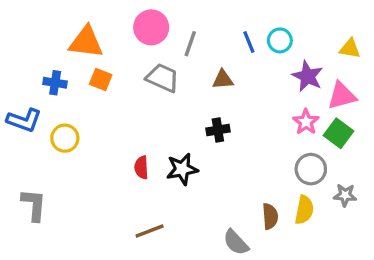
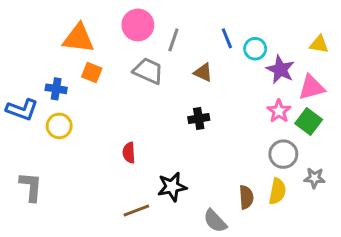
cyan circle: (280, 40) -> (255, 49), moved
brown triangle: (223, 79) -> (203, 72), turned 30
blue cross: (55, 83) -> (56, 89), moved
black star: (182, 169) -> (172, 187), moved

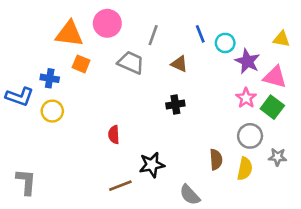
pink circle: (138, 25) -> (107, 23), moved
pink triangle: (312, 87) -> (275, 77), turned 30
gray L-shape: (31, 187) -> (26, 182), moved
brown semicircle: (246, 197) -> (216, 159), moved

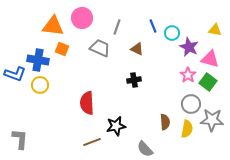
blue cross: (50, 78) -> (38, 60), size x1.5
red semicircle: (114, 135) -> (87, 103), size x1.6
gray star: (278, 157) -> (212, 120), size x1.6

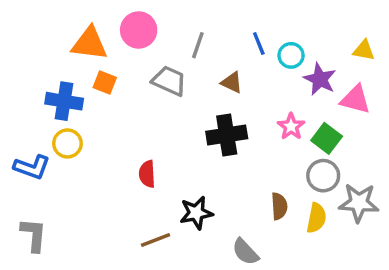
blue L-shape: (15, 74) -> (32, 167), moved
pink star: (188, 75) -> (291, 127), moved
black cross: (134, 80) -> (227, 135), size x1.6
green square: (208, 82) -> (327, 138), moved
red semicircle: (87, 103) -> (147, 174), size x0.7

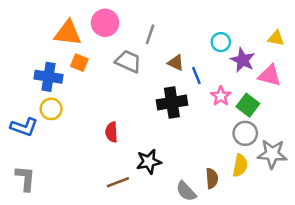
blue line: (259, 44) -> (196, 75), moved
brown semicircle: (279, 206) -> (212, 178), moved

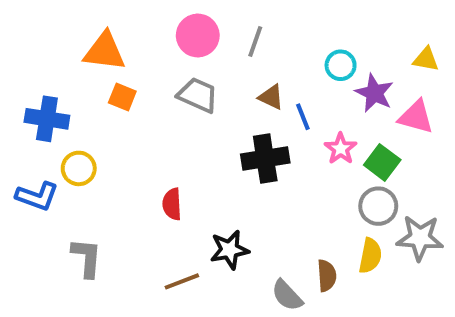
pink circle: (105, 23) -> (198, 36), moved
gray line: (150, 34) -> (255, 41), moved
blue cross: (48, 77) -> (47, 119), moved
gray L-shape: (25, 178) -> (87, 258), moved

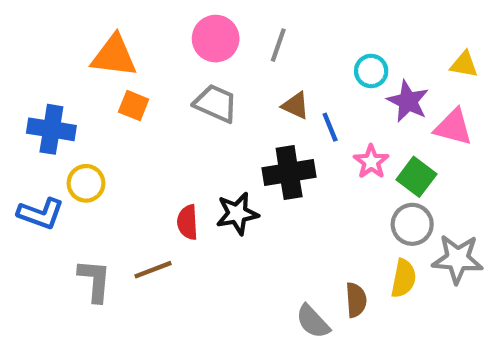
black star: (229, 250) -> (237, 214), moved
brown line: (182, 281) -> (153, 270), moved

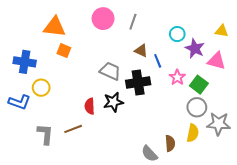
gray trapezoid: (216, 103) -> (110, 71), moved

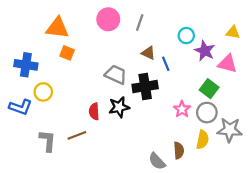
pink star: (177, 77) -> (182, 109), moved

